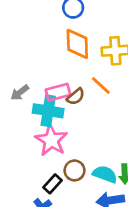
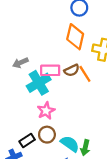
brown semicircle: (76, 97) -> (72, 70), moved
cyan cross: (48, 111) -> (39, 83), turned 35
pink star: (51, 140) -> (46, 111), moved, size x0.7

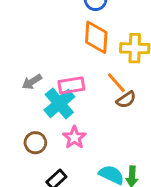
brown semicircle: (72, 70) -> (126, 100), moved
brown circle: (47, 135) -> (35, 143), moved

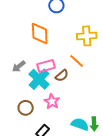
orange diamond: (96, 37) -> (40, 34), moved
brown semicircle: (126, 100) -> (62, 76), moved

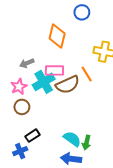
brown semicircle: (62, 76) -> (68, 85), size x1.6
pink star: (52, 101) -> (19, 87), moved

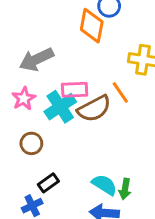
orange diamond: (57, 36) -> (92, 26), moved
gray arrow: (27, 63) -> (36, 59), moved, size x1.6
pink star: (19, 87) -> (24, 99), moved

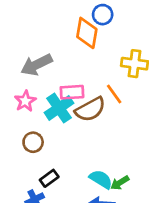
green arrow: (125, 189) -> (120, 183), turned 48

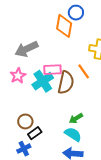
brown semicircle: (90, 109) -> (66, 82), turned -50
brown circle: (33, 142) -> (25, 121), moved
green arrow: (120, 183) -> (76, 118), moved

